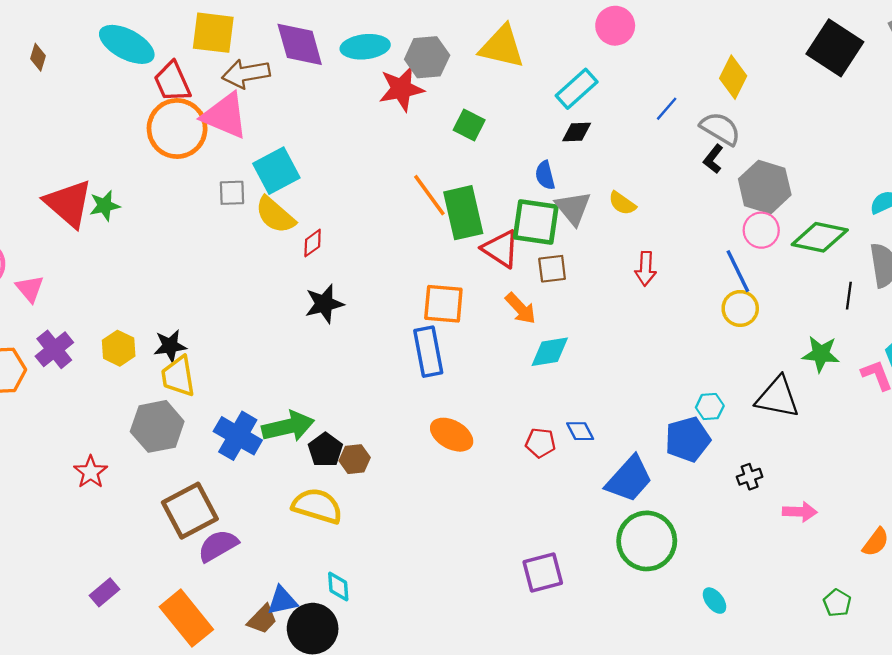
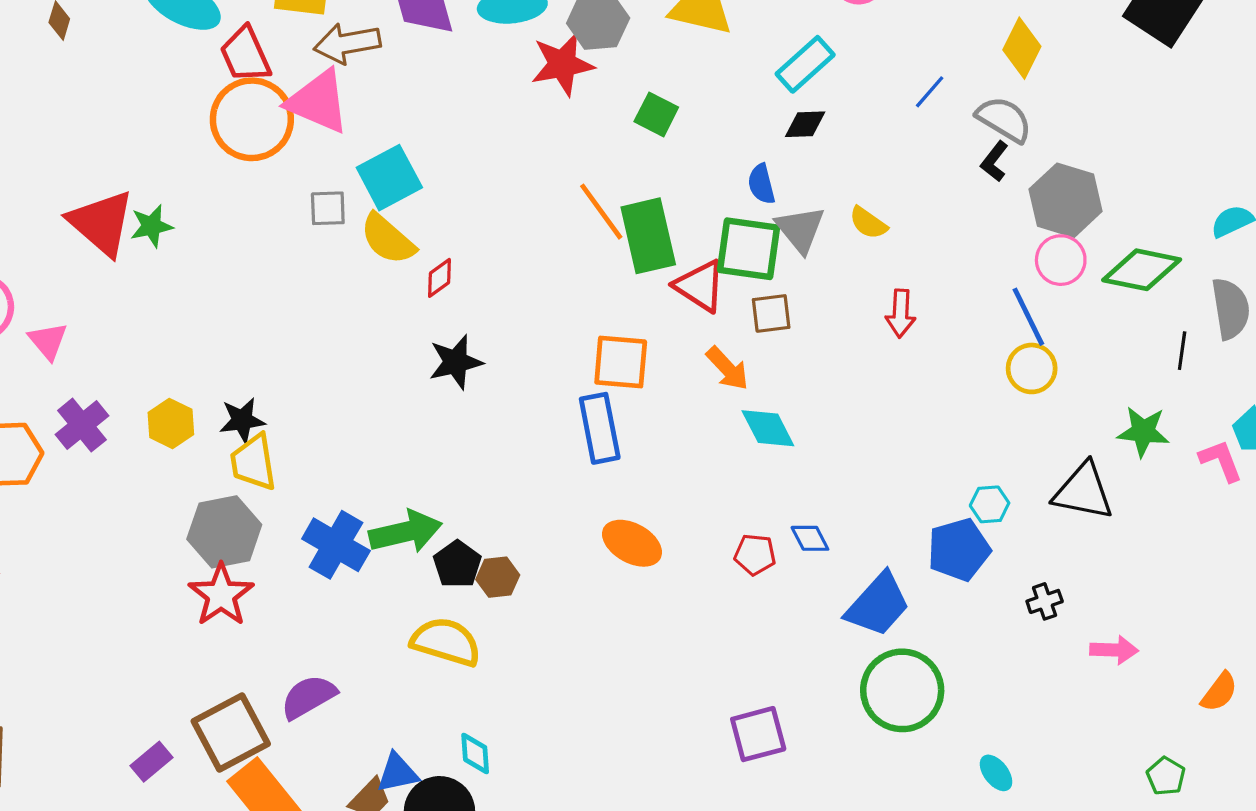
cyan diamond: (550, 352) -> (768, 428), turned 72
red star: (91, 472) -> (221, 595), moved, size x1.4
brown square: (190, 511) -> (231, 732), moved

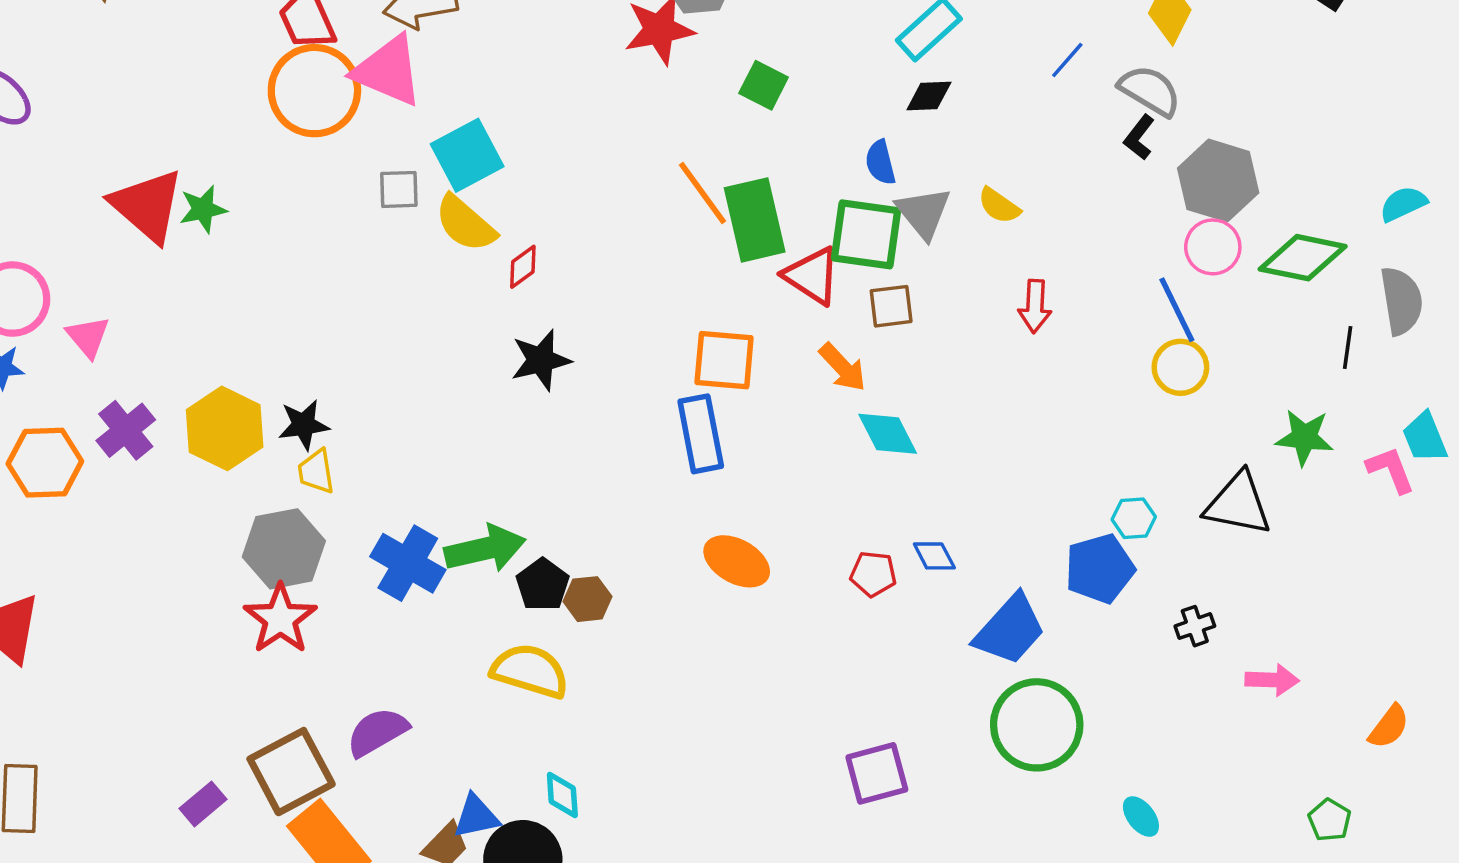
yellow hexagon: (171, 423) -> (225, 428), size x1.5
yellow trapezoid: (253, 462) -> (316, 472), size x0.7

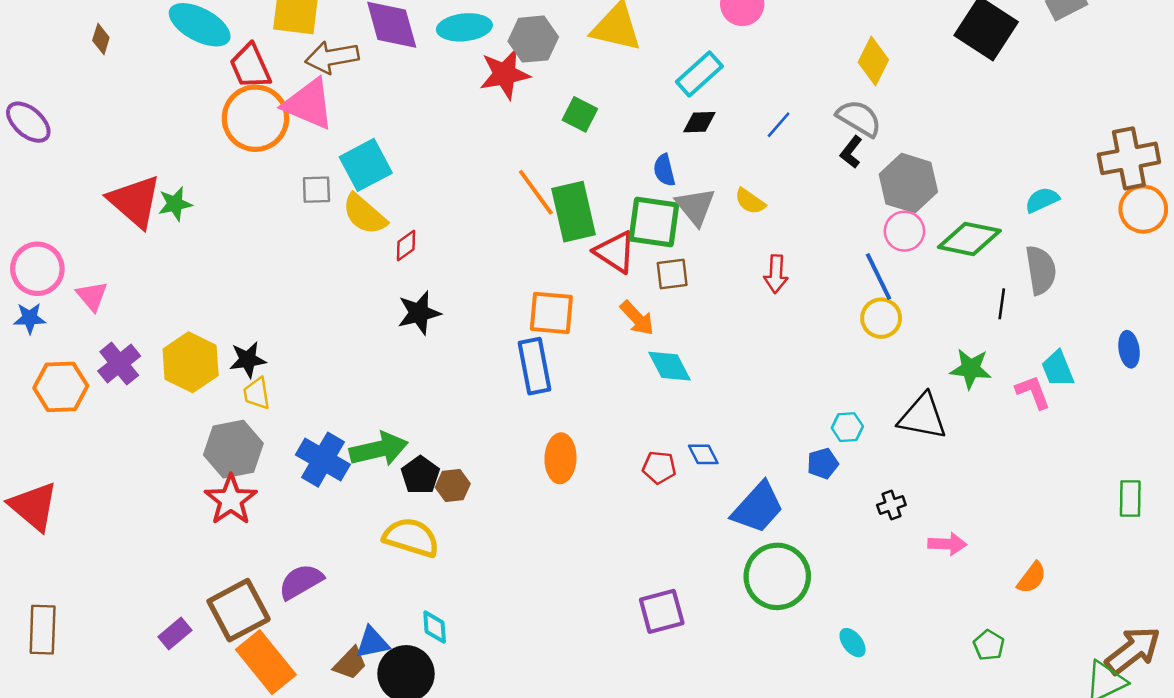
blue line: (1067, 60) -> (779, 125), moved
orange ellipse: (737, 561) -> (560, 458), turned 63
blue pentagon: (1100, 569) -> (823, 463), size x0.6

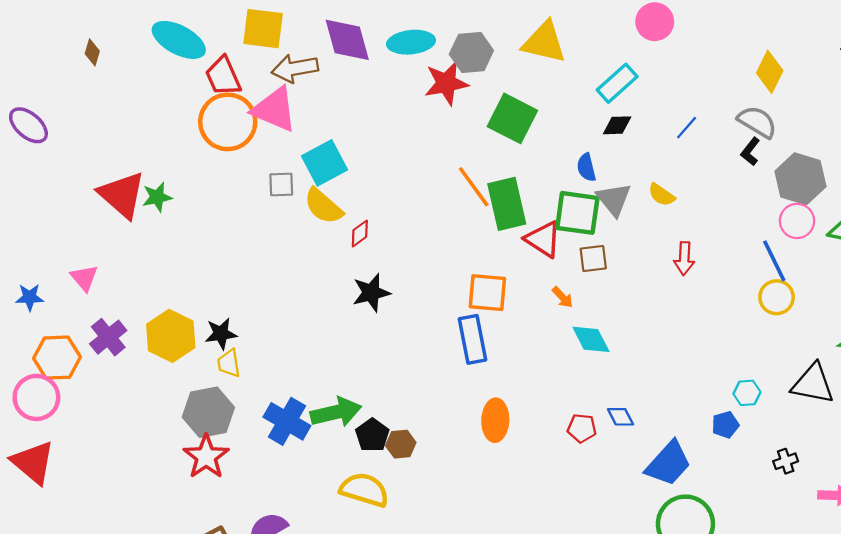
green square: (580, 114) -> (512, 118), size x1.6
pink circle: (37, 269) -> (36, 397), moved
orange arrow: (637, 318) -> (562, 297), size x0.7

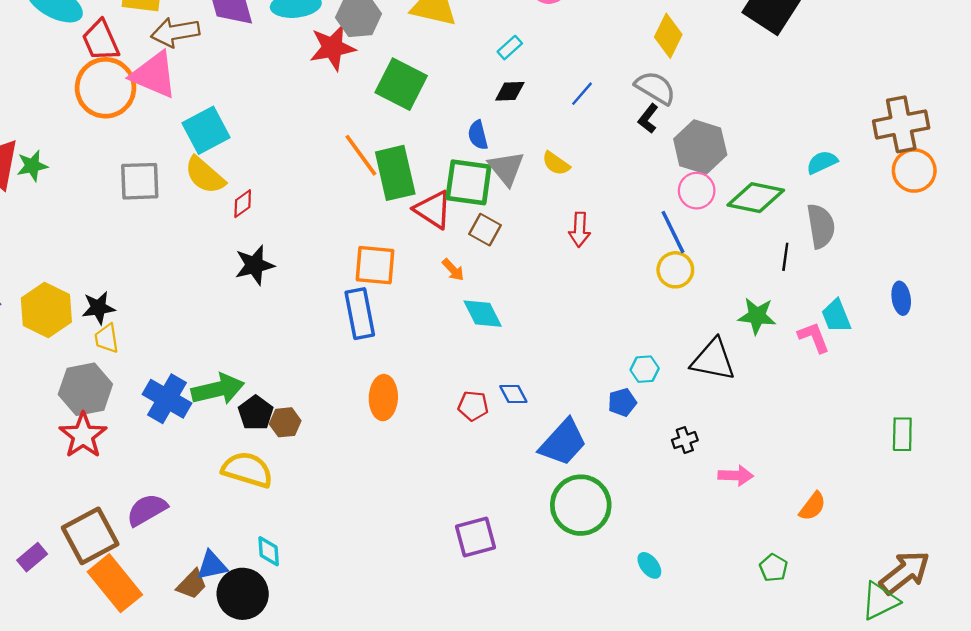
cyan rectangle: (617, 83) -> (510, 48), size x0.6
gray square: (281, 185) -> (140, 181), moved, size x1.5
brown square: (593, 259) -> (485, 230), turned 36

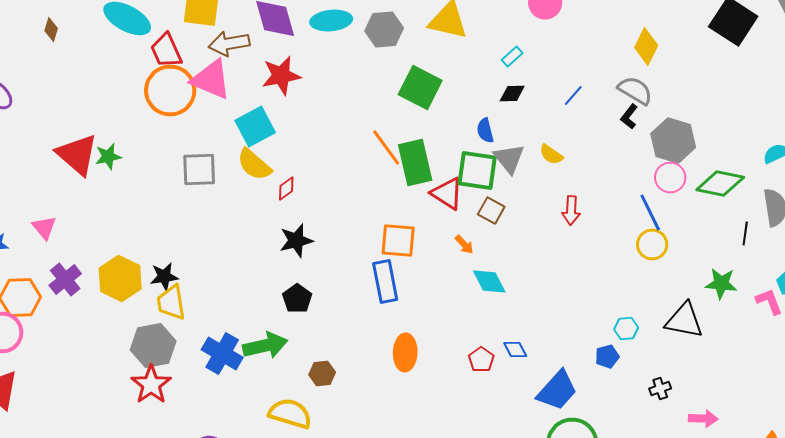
red star: (332, 48) -> (281, 76), moved
yellow trapezoid: (107, 338) -> (171, 302), size x1.4
red pentagon: (473, 406) -> (481, 360), turned 30
black pentagon: (256, 413) -> (297, 298), moved

